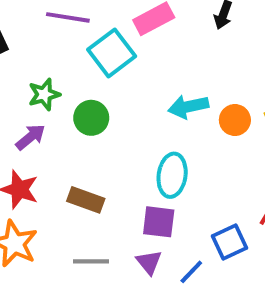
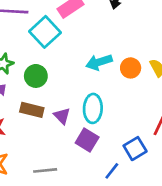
brown rectangle: (86, 200) -> (32, 110), moved
purple square: (159, 222) -> (87, 140), turned 30
purple triangle: (149, 262) -> (62, 116), moved

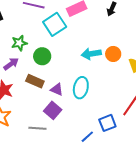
orange circle: (131, 68) -> (113, 54), moved
purple triangle: (62, 116) -> (57, 89), turned -32
purple square: (87, 140) -> (53, 110), moved

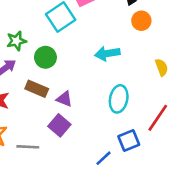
orange circle: (113, 54) -> (141, 21), moved
cyan ellipse: (81, 88) -> (119, 99), moved
gray line: (37, 128) -> (28, 147), moved

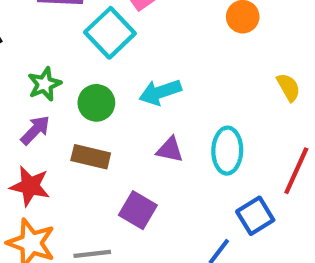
cyan arrow: (107, 53) -> (160, 92), moved
purple triangle: (64, 99) -> (170, 150), moved

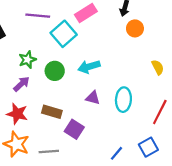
brown rectangle: (91, 157) -> (52, 112), moved
blue square: (255, 216) -> (148, 147), moved

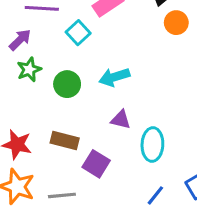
cyan square: (64, 34) -> (78, 33), size x0.7
purple arrow: (21, 84) -> (20, 40), moved
cyan ellipse: (123, 100) -> (152, 145), moved

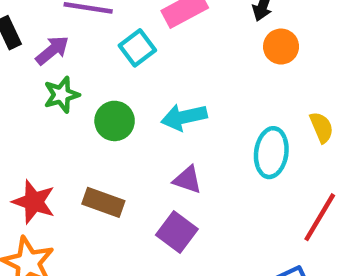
cyan ellipse: (152, 145) -> (271, 153), moved
purple square: (96, 164) -> (177, 232), moved

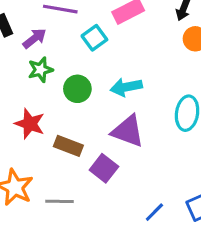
purple triangle: (187, 180) -> (128, 131), size x1.6
red star: (34, 202) -> (30, 124), moved
purple square: (177, 232) -> (104, 168), moved

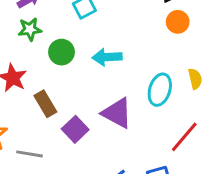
purple triangle: (128, 131) -> (117, 113), moved
brown rectangle: (68, 146) -> (45, 104), turned 30

